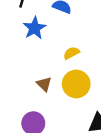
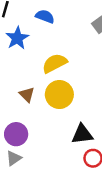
yellow semicircle: (71, 53) -> (55, 63), size x1.5

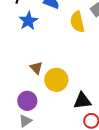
yellow semicircle: (55, 63) -> (77, 22), moved, turned -75
yellow circle: (59, 95) -> (56, 80), moved

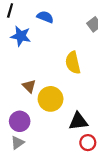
blue star: (28, 21) -> (21, 36), turned -30
yellow semicircle: (77, 22) -> (73, 63), moved

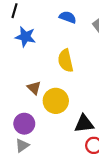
blue semicircle: (45, 17) -> (68, 17), moved
yellow semicircle: (73, 63) -> (66, 61), moved

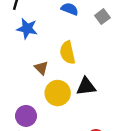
brown triangle: (34, 88) -> (41, 68), moved
black triangle: (84, 124) -> (86, 86), moved

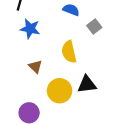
gray square: (102, 17) -> (94, 27), moved
brown triangle: (41, 68) -> (35, 67), moved

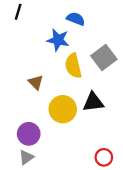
gray square: (94, 27) -> (104, 58), moved, size x1.5
blue star: (30, 29) -> (58, 40), moved

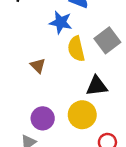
yellow circle: (63, 109) -> (82, 115), moved
purple circle: (29, 134) -> (43, 118), moved

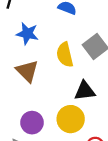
blue star: (61, 22) -> (27, 34), moved
brown triangle: (38, 66) -> (27, 71), size x1.5

